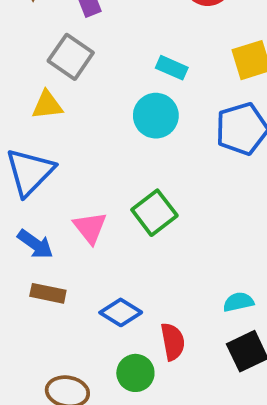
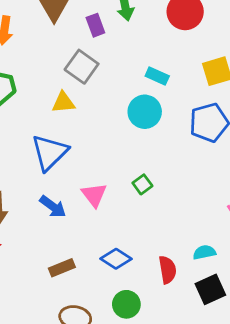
green square: (154, 213) -> (142, 184), size x0.6
brown rectangle: (48, 293) -> (62, 268), moved, turned -35
red semicircle: (173, 342) -> (167, 270), moved

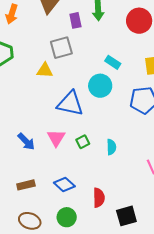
gray square: (82, 67) -> (61, 48), turned 30
blue triangle: (50, 152) -> (70, 104), moved, turned 48
green square: (142, 184) -> (83, 142), moved
cyan semicircle: (204, 252) -> (111, 147), moved, turned 91

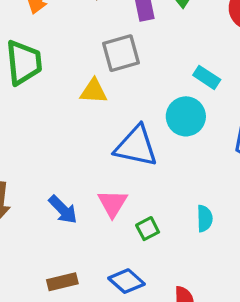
green square: (83, 142) -> (148, 229), moved

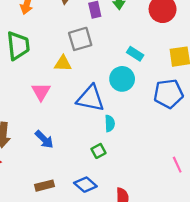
pink triangle: (113, 203) -> (41, 92), moved
cyan semicircle: (205, 218) -> (110, 123), moved

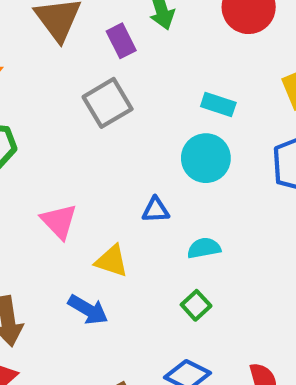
yellow triangle: (63, 63) -> (112, 261), moved, turned 30
blue triangle: (90, 98) -> (156, 210), size x0.5
cyan semicircle: (110, 123) -> (204, 248), turned -84

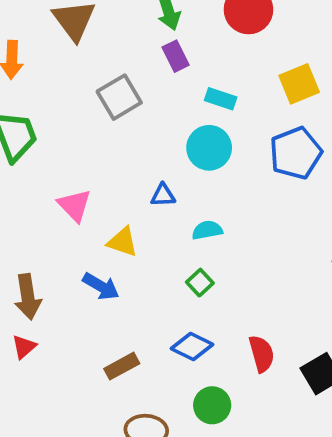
purple rectangle: (121, 41) -> (176, 56), moved

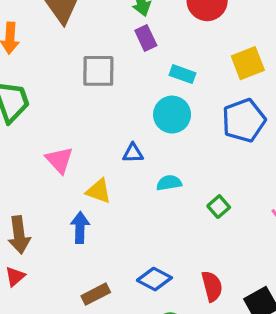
gray square: (119, 97) -> (98, 71), turned 30
green square: (200, 283) -> (219, 207), moved
blue arrow: (101, 286) -> (80, 228), turned -120

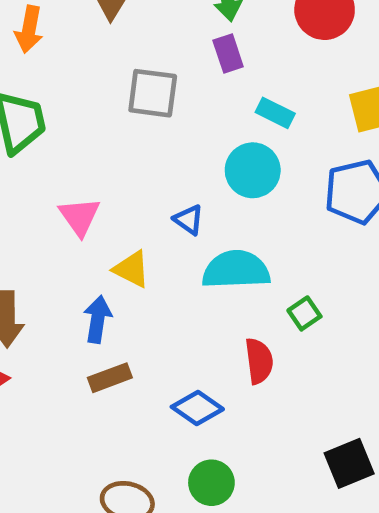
blue triangle: (133, 153) -> (189, 220), turned 30
cyan semicircle: (169, 183) -> (236, 270), size x1.8
red semicircle: (212, 286) -> (259, 361), moved
brown rectangle: (96, 294) -> (110, 378), moved

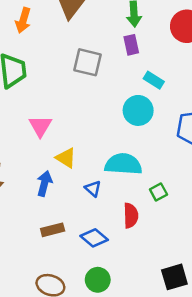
blue triangle: (189, 220) -> (93, 189), moved
brown rectangle: (110, 378) -> (53, 230), moved

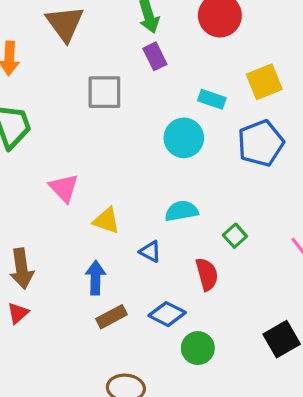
cyan rectangle: (154, 80) -> (212, 99), moved
cyan semicircle: (123, 164) -> (181, 211), size x0.7
blue arrow: (44, 183) -> (95, 278), moved
green circle: (98, 280) -> (198, 348), moved

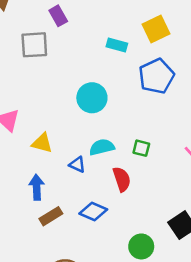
purple rectangle: (155, 56) -> (58, 16), moved
cyan circle: (184, 138) -> (92, 98), moved
cyan semicircle: (181, 211) -> (102, 147), moved
green square: (235, 236) -> (141, 148), turned -30
green circle: (198, 348) -> (141, 246), moved

